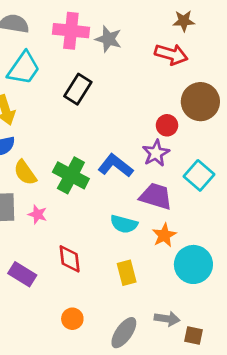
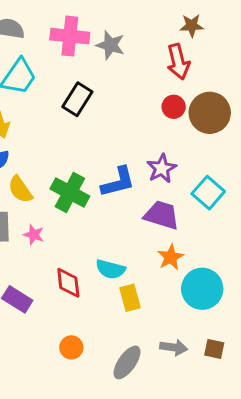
red arrow: (171, 54) -> (178, 62), turned 60
red circle: (167, 125) -> (174, 107), moved
blue L-shape: (116, 166) -> (118, 182), turned 128
cyan semicircle: (124, 224) -> (110, 269), moved
brown square: (193, 335) -> (214, 349), moved

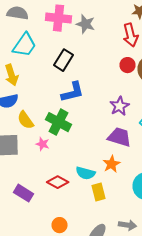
blue L-shape: (118, 182) -> (72, 92), moved
pink star: (34, 235) -> (42, 144), moved
orange star: (171, 257) -> (112, 164), moved
red diamond: (68, 283) -> (58, 182), turned -55

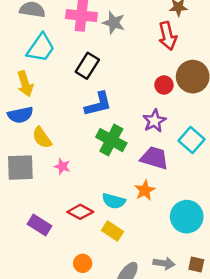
red circle: (128, 65) -> (164, 85), moved
green cross: (58, 122) -> (111, 140), moved
yellow rectangle: (98, 192) -> (113, 231), moved, turned -42

